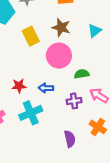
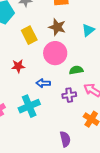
red star: (19, 86) -> (18, 66), moved
purple semicircle: (70, 139) -> (65, 139), moved

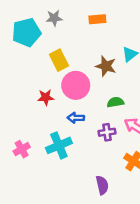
brown star: (57, 27) -> (106, 66), moved
pink circle: (55, 53) -> (76, 85), moved

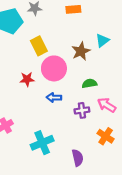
brown star: (106, 66) -> (81, 51), turned 30
cyan cross: (59, 145) -> (42, 143), moved

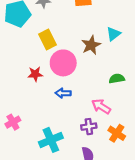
green semicircle: (89, 84) -> (117, 79), moved
pink arrow: (107, 105) -> (101, 106), moved
purple cross: (82, 110) -> (89, 127), moved

